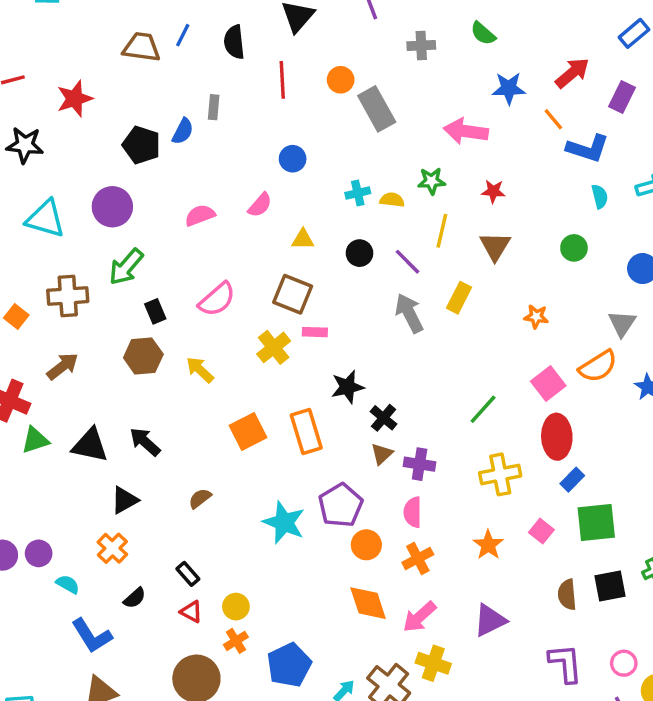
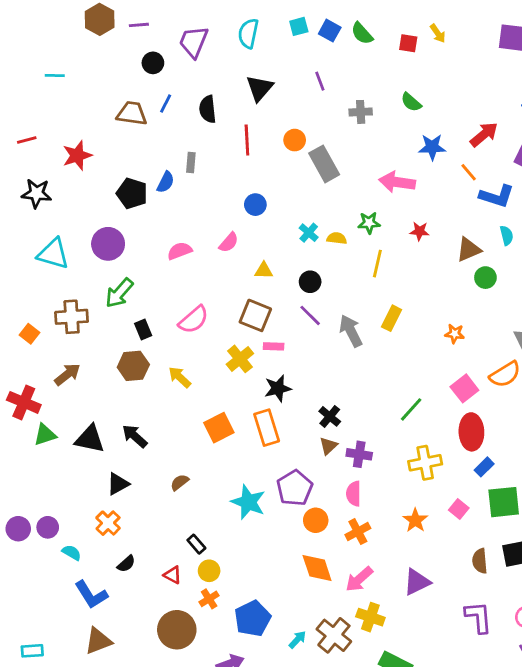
cyan cross: (358, 193) -> (309, 233), turned -36
brown triangle: (495, 246) -> (469, 249), moved, turned 36
purple line: (408, 262) -> (310, 315), moved
black star: (347, 387) -> (278, 388), moved
black rectangle: (188, 574) -> (196, 544), moved

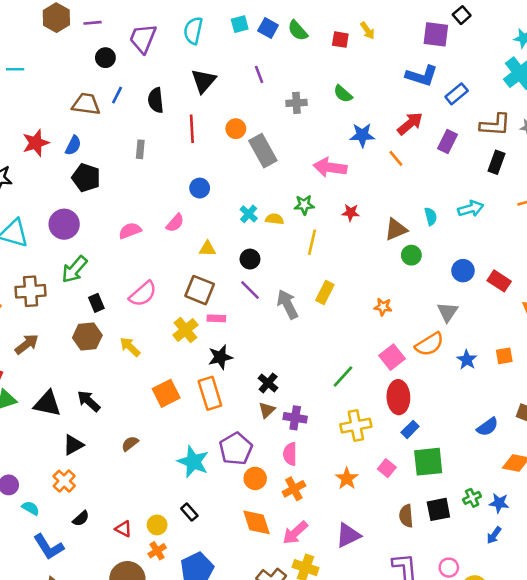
blue semicircle: (166, 182) -> (73, 145), moved
blue L-shape: (497, 196) -> (422, 76), moved
black rectangle: (196, 544) -> (189, 512), moved

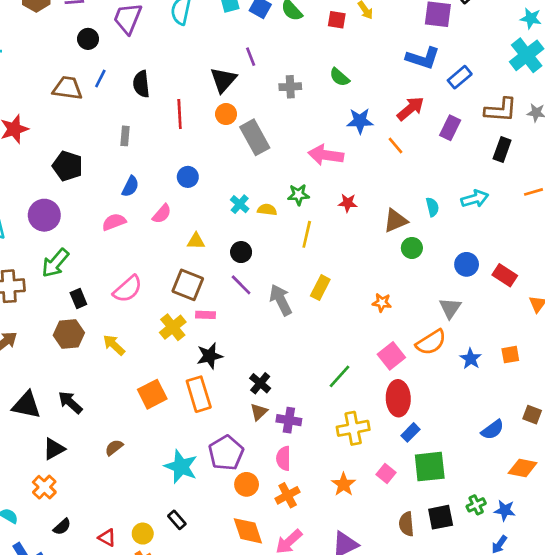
black triangle: (204, 81) -> (223, 80), moved
blue semicircle: (73, 145) -> (130, 186), moved

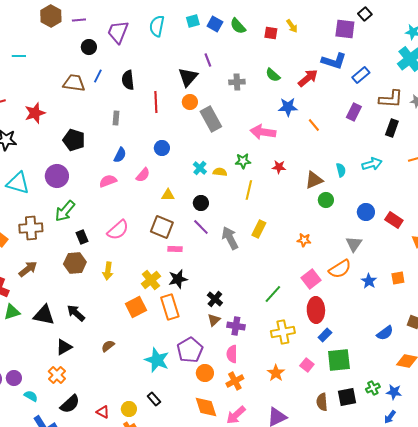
red arrow: (411, 109) -> (308, 78), moved
yellow cross: (173, 327) -> (151, 280), moved
yellow arrow: (114, 345) -> (108, 271), turned -126
black semicircle: (62, 527) -> (70, 404), size x1.5

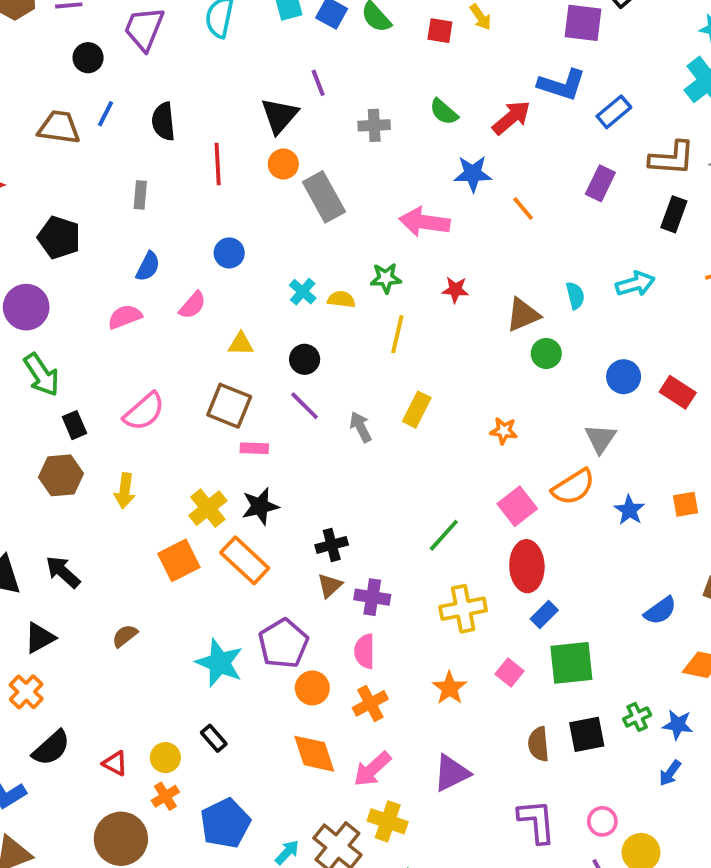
green arrow: (65, 211) -> (42, 375), turned -75
gray arrow: (230, 238) -> (361, 427), size x0.7
black cross: (215, 299) -> (332, 545), turned 35
orange rectangle: (170, 307) -> (245, 560), turned -30

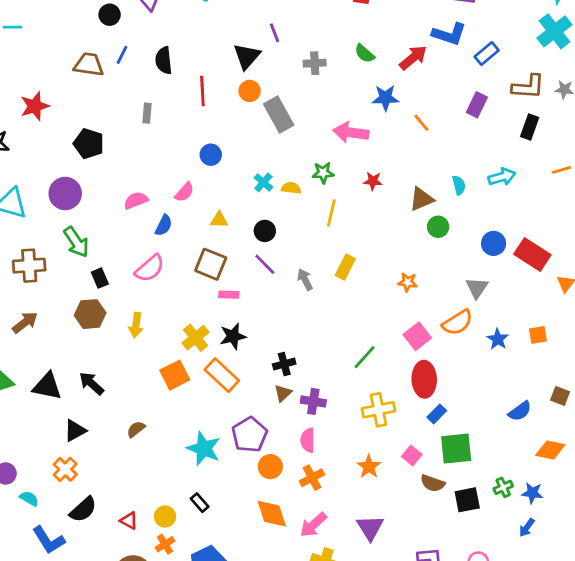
blue semicircle: (148, 266) -> (164, 225), moved
red rectangle: (678, 392) -> (532, 254), size x1.4
brown semicircle: (539, 744) -> (433, 483), moved, turned -65
purple triangle: (452, 773) -> (370, 528), turned -36

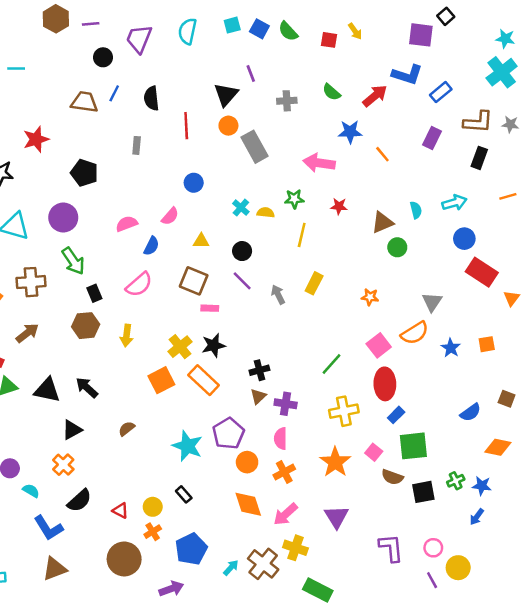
blue circle: (494, 243) -> (464, 239), moved
orange star: (369, 467) -> (335, 462), size x1.4

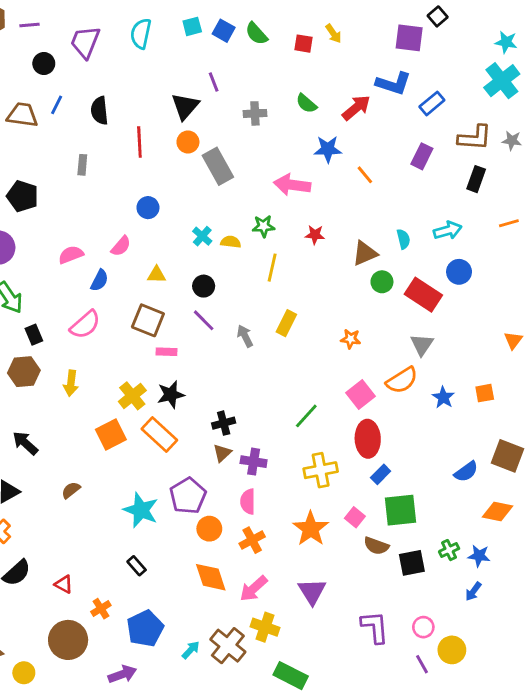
red rectangle: (482, 272) -> (423, 295), moved
brown square: (507, 399) -> (508, 456), size x1.6
yellow circle: (153, 507) -> (24, 673), moved

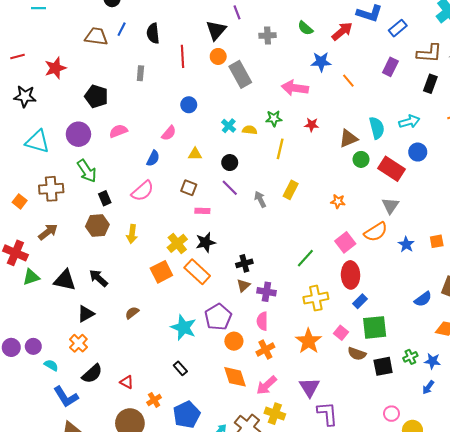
cyan semicircle: (403, 239) -> (377, 128), size x1.5
pink semicircle: (71, 255) -> (118, 131), moved
brown square: (148, 320) -> (189, 188), size x0.7
purple L-shape: (375, 627) -> (327, 414), moved

